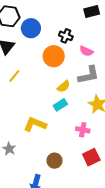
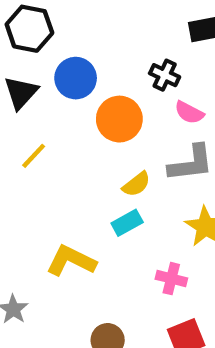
blue circle: (31, 28) -> (76, 78), moved
black cross: (66, 36) -> (165, 75), moved

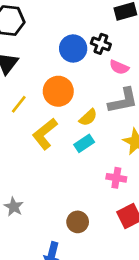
blue circle: (76, 78) -> (73, 48), moved
orange circle: (119, 119) -> (58, 91), moved
yellow L-shape: (71, 261) -> (45, 134), moved, turned -60

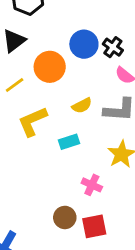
orange circle: (58, 91) -> (50, 67), moved
yellow semicircle: (88, 117) -> (82, 106), moved
brown circle: (78, 222) -> (65, 217), moved

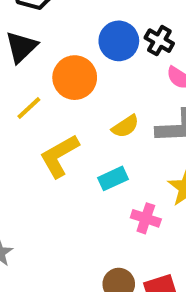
pink cross: (92, 185) -> (146, 218), moved

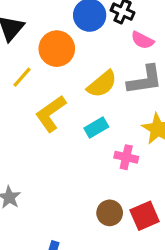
yellow semicircle: (125, 126) -> (102, 84), size x1.4

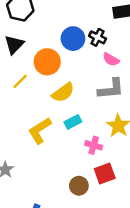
yellow semicircle: (102, 84) -> (63, 93), moved
yellow L-shape: (51, 114) -> (40, 130), moved
red square: (145, 216) -> (105, 174), moved

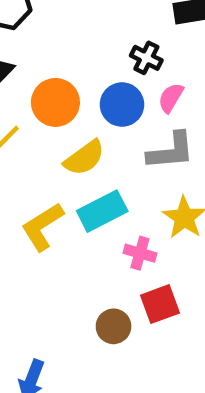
blue circle: (73, 39) -> (122, 105), moved
pink semicircle: (111, 59) -> (171, 98), turned 91
cyan rectangle: (73, 122) -> (102, 211), size x1.5

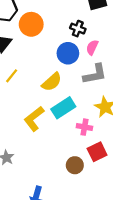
orange circle: (55, 102) -> (31, 24), moved

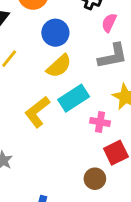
blue circle: (68, 53) -> (55, 33), moved
brown circle: (75, 165) -> (95, 179), moved

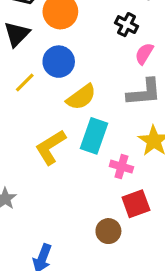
blue circle: (55, 33) -> (59, 62), moved
cyan rectangle: (74, 98) -> (94, 136), turned -44

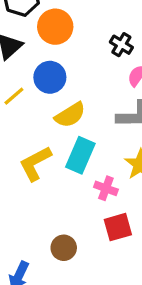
brown circle: (108, 231) -> (64, 248), moved

